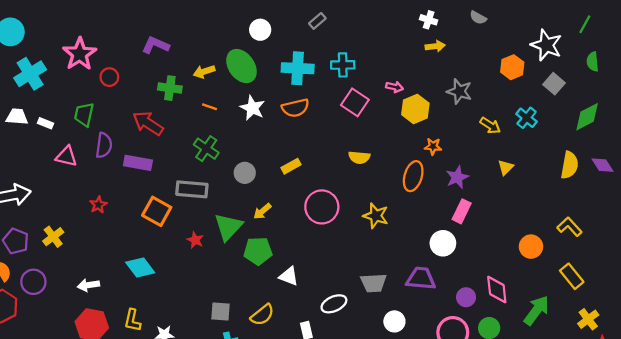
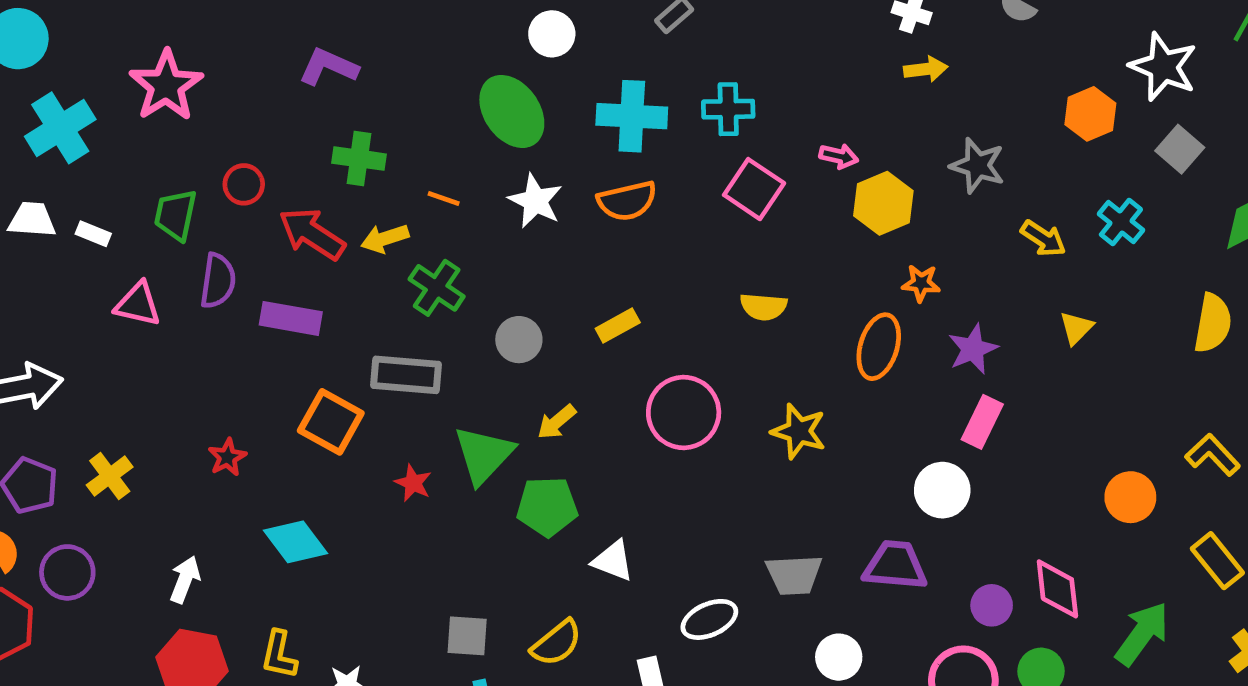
yellow arrow: (204, 72) -> (385, 238), moved
red circle: (109, 77) -> (244, 184), moved
red star: (98, 205) -> (227, 457), moved
white arrow: (88, 285) -> (185, 579), turned 120

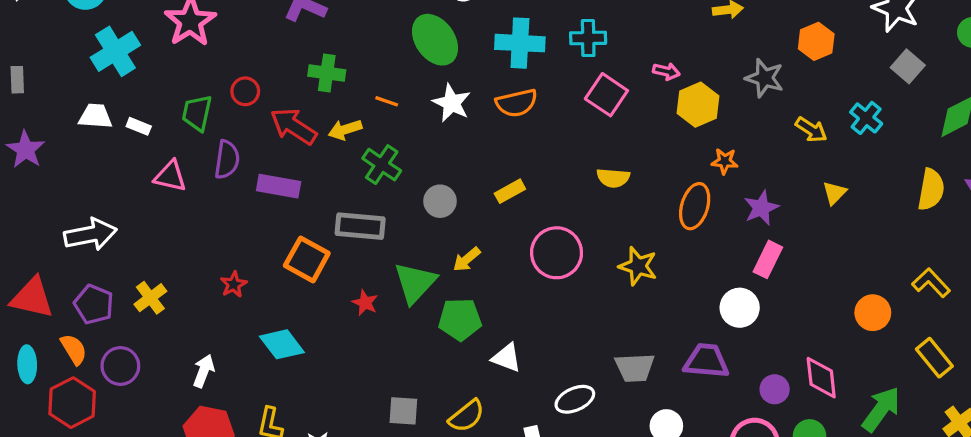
orange hexagon: (1090, 114) -> (816, 41), moved

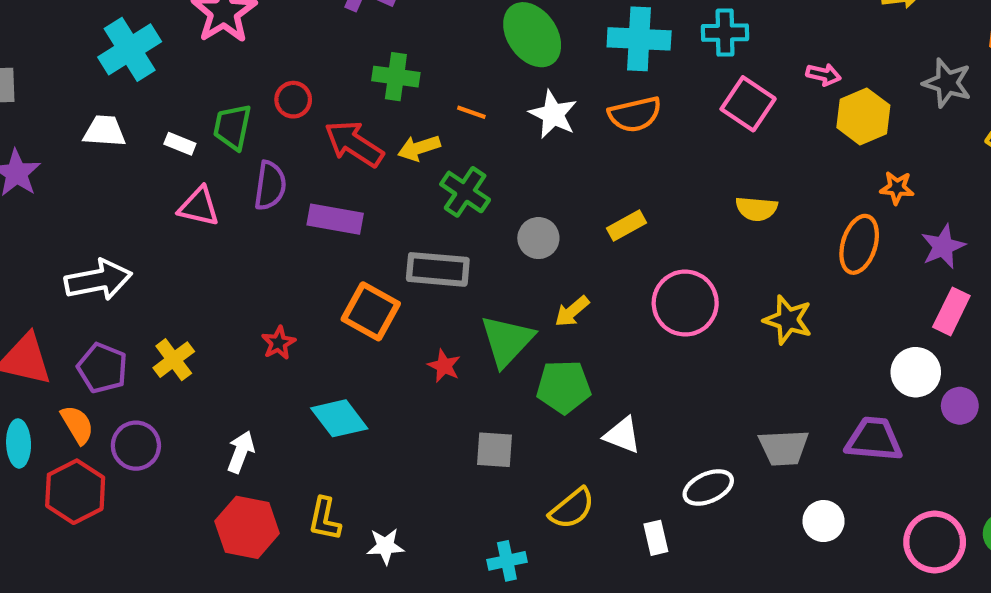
white rectangle: (139, 126) -> (180, 144), moved
purple circle: (775, 389) -> (960, 406), moved
gray square: (403, 411) -> (494, 450), moved

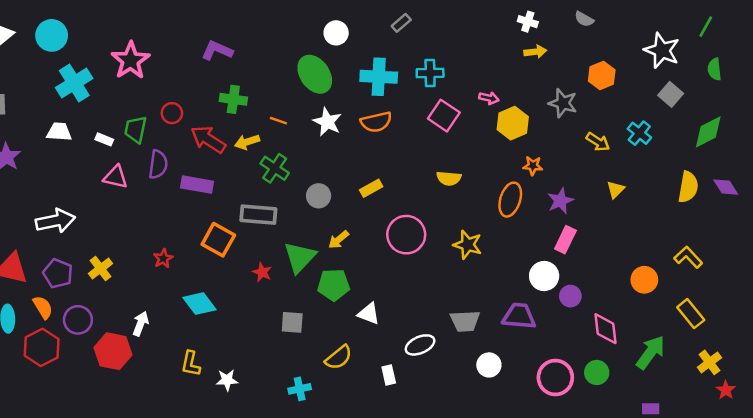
red hexagon: (247, 527) -> (113, 351), moved

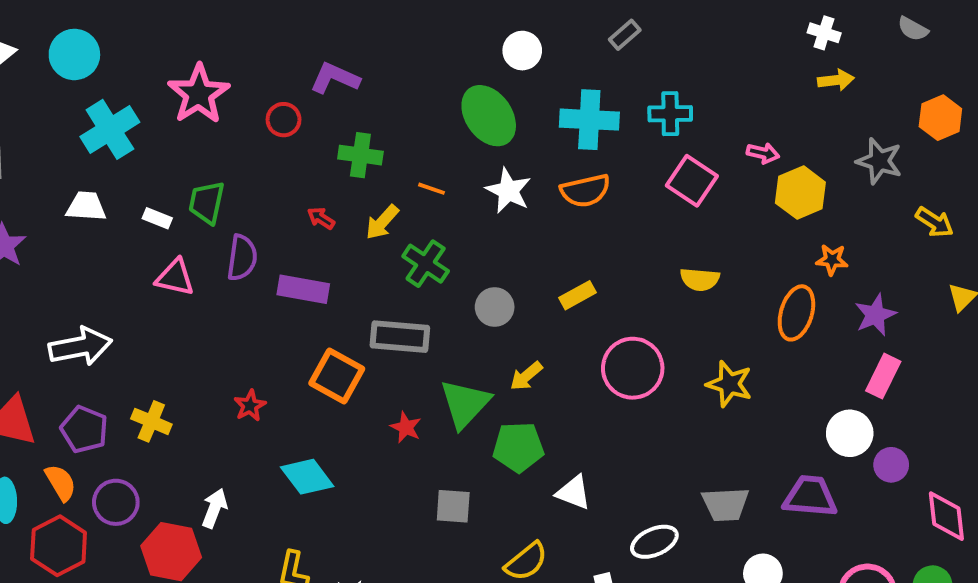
red circle: (172, 113) -> (284, 120), moved
red arrow: (208, 139) -> (321, 218), size x0.5
yellow arrow: (247, 142) -> (382, 222), turned -30
yellow cross: (100, 268) -> (151, 421), turned -30

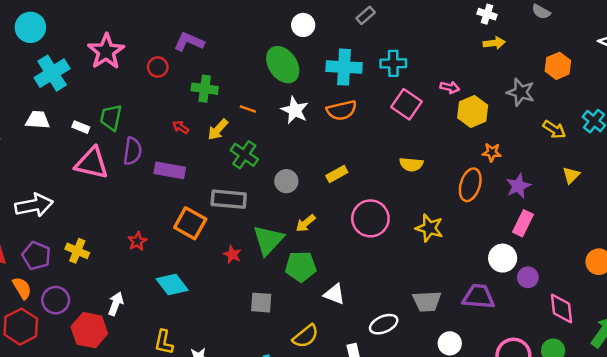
pink triangle: (175, 277) -> (92, 163), size x1.4

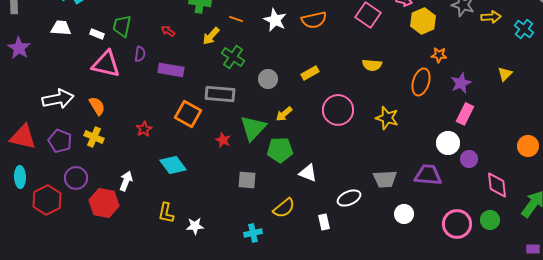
red arrow: (181, 127) -> (168, 31), moved
yellow arrow: (554, 129) -> (491, 17), moved, turned -36
purple semicircle: (133, 151) -> (140, 54), size x0.7
orange semicircle: (22, 288) -> (97, 106), moved

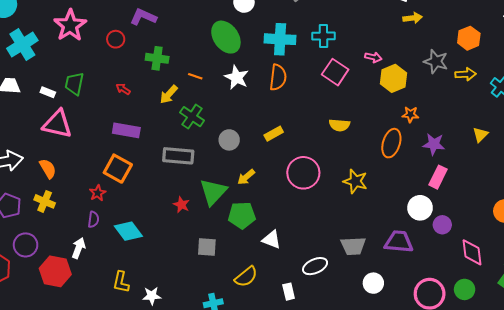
orange semicircle: (314, 20) -> (278, 77), turned -70
purple semicircle: (140, 54) -> (93, 219), moved
purple star: (461, 83) -> (434, 144), turned 30
orange square: (188, 114) -> (118, 169), moved

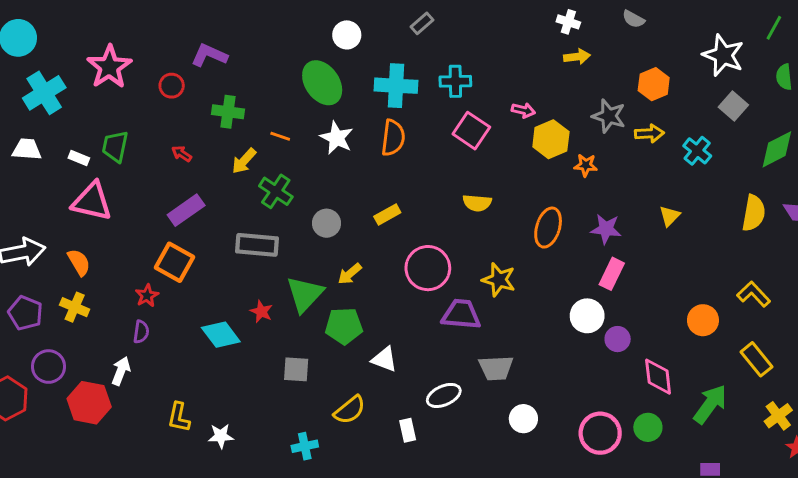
orange star: (410, 114) -> (586, 165), moved
purple rectangle: (126, 130) -> (186, 210), turned -45
cyan diamond: (128, 231) -> (221, 335), moved
purple trapezoid: (399, 242) -> (461, 314), moved

